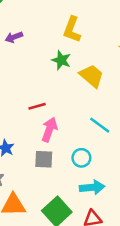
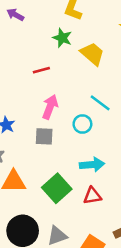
purple arrow: (14, 37) -> (15, 15), turned 49
red line: (37, 106) -> (41, 70), moved
cyan circle: (81, 158) -> (82, 124), moved

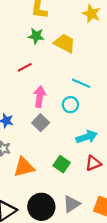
gray square: (44, 136) -> (41, 123), turned -35
green square: (57, 188) -> (62, 164), size x0.7

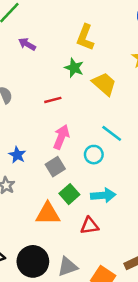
red triangle: (93, 163) -> (90, 226), moved
green square: (62, 164) -> (69, 194), moved
orange triangle: (24, 167) -> (48, 214), moved

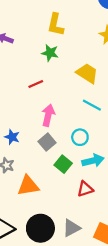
yellow trapezoid: (104, 84) -> (87, 73), moved
cyan circle: (94, 155) -> (80, 137), moved
orange triangle: (48, 214) -> (28, 186), moved

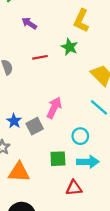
red line: (36, 84) -> (40, 57), moved
gray square: (47, 142) -> (35, 126), moved
green square: (63, 164) -> (58, 159), turned 35

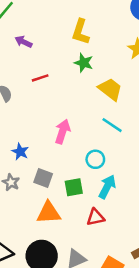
green star: (70, 47) -> (84, 63), moved
gray square: (35, 126) -> (43, 178), moved, turned -35
cyan arrow: (88, 162) -> (107, 187), turned -55
orange triangle: (19, 172) -> (49, 213), moved

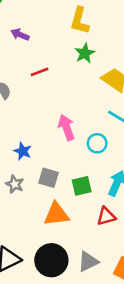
green star: (84, 63) -> (85, 53), turned 30
pink arrow: (63, 131) -> (66, 127), turned -35
cyan circle: (95, 159) -> (97, 143), moved

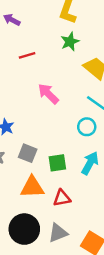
pink arrow: (66, 127) -> (48, 94), moved, turned -30
cyan circle: (97, 143) -> (87, 127), moved
red triangle: (106, 216) -> (62, 198), moved

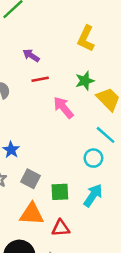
purple arrow: (12, 20) -> (31, 55), moved
green star: (70, 42) -> (85, 81), moved
pink arrow: (48, 94) -> (63, 108), moved

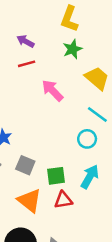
purple arrow: (31, 55) -> (25, 41), moved
green star: (85, 81) -> (73, 49), moved
orange triangle: (32, 214) -> (29, 201), turned 40
red triangle: (61, 228) -> (63, 200), moved

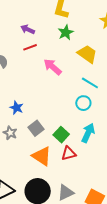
gray square: (25, 165) -> (36, 128), turned 35
green square: (56, 176) -> (61, 135), turned -35

